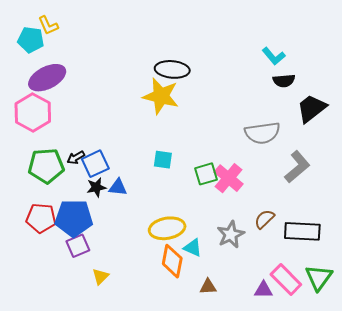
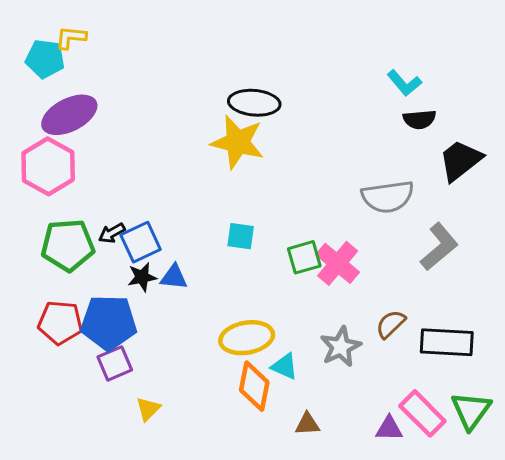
yellow L-shape: (48, 25) -> (71, 38), turned 120

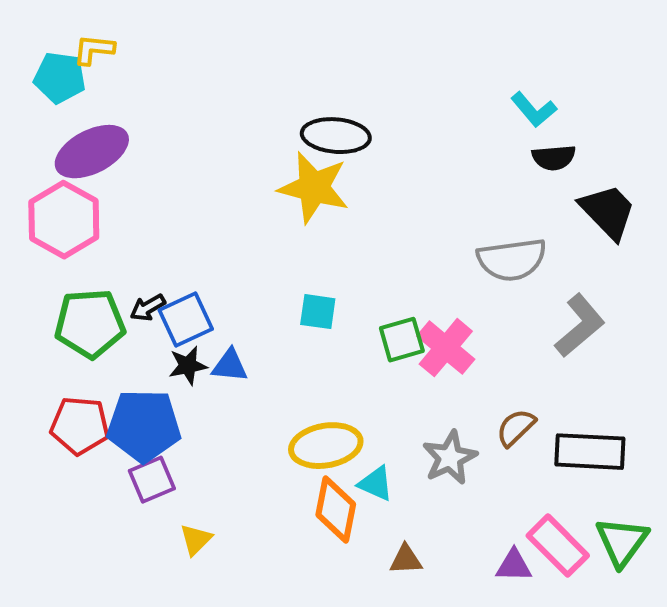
black trapezoid: (460, 160) -> (608, 212), turned 84

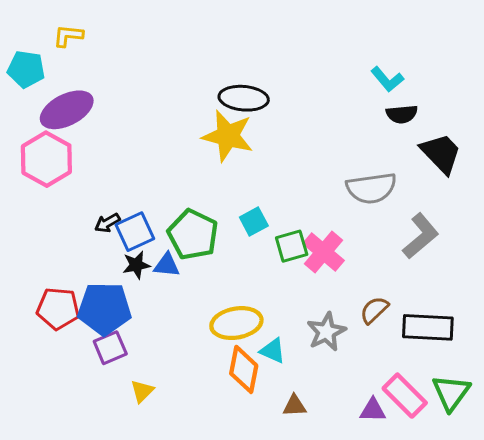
cyan pentagon: (60, 78) -> (26, 69), moved
cyan square: (318, 312) -> (254, 221), moved, turned -36
green pentagon: (90, 324) -> (193, 235), moved, turned 30

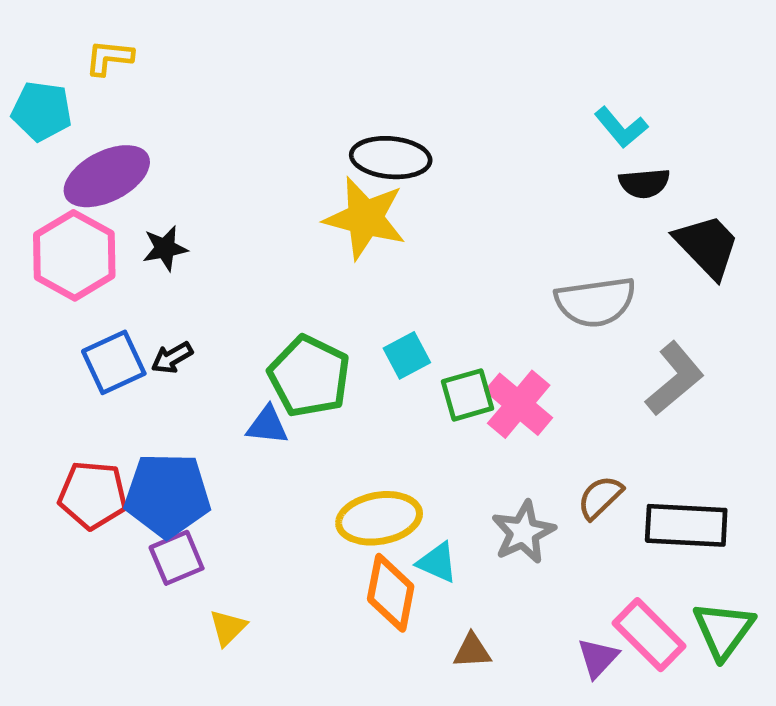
blue square: (135, 232) -> (114, 362), moved
black star: (136, 265) -> (165, 248), moved
purple triangle: (373, 410) -> (598, 658), turned -48

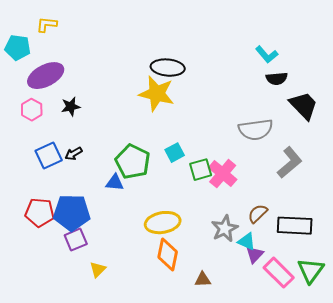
pink hexagon: (74, 255) -> (32, 110), size x0.6
cyan triangle: (437, 562) -> (247, 242), moved
purple triangle: (598, 658) -> (255, 255), moved

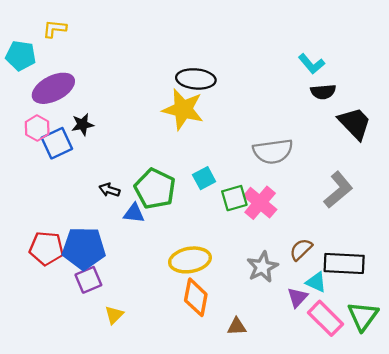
gray semicircle: (256, 130) -> (273, 151), moved
black arrow: (74, 154) -> (109, 190), moved, turned 48
blue square: (49, 156) -> (57, 143), moved
cyan triangle: (247, 242) -> (316, 282), moved

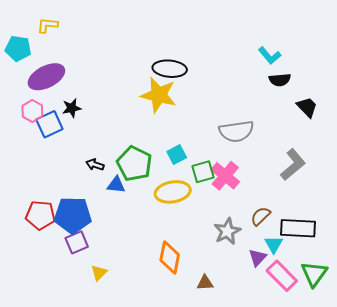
black trapezoid: (355, 123) -> (307, 107), size x0.7
yellow ellipse: (190, 260) -> (173, 192), moved
cyan triangle: (316, 282) -> (274, 244), turned 36

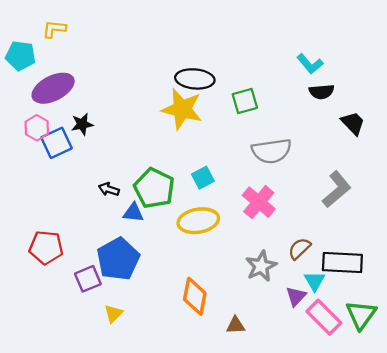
green square: (203, 172) -> (245, 101), moved
blue pentagon: (73, 215) -> (118, 259), moved, turned -30

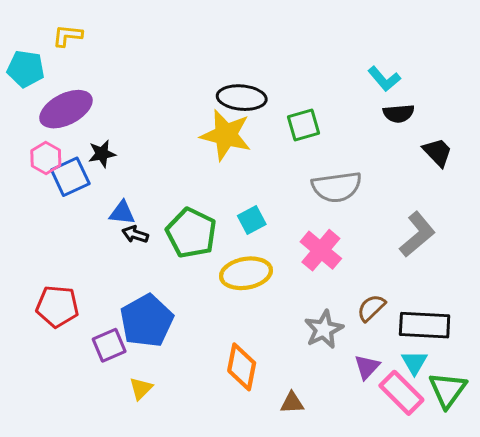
blue triangle: (133, 213) -> (122, 213), moved
cyan triangle: (315, 281) -> (414, 363), moved

